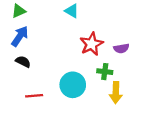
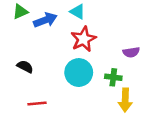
blue arrow: (20, 36) -> (45, 20), moved, turned 35
red star: (91, 44) -> (83, 39), moved
cyan circle: (73, 85) -> (79, 73), moved

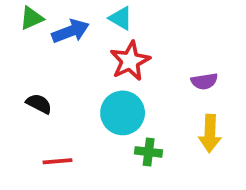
green cross: (113, 77) -> (149, 152), moved
yellow arrow: (125, 100) -> (210, 133), moved

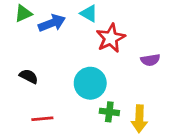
red star: (130, 61) -> (111, 38), moved
yellow arrow: (210, 133) -> (139, 119), moved

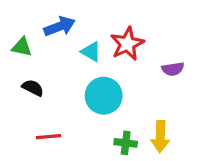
green triangle: (23, 13) -> (22, 47), moved, turned 36
cyan triangle: (89, 13) -> (91, 52), moved
green cross: (109, 112) -> (126, 143), moved

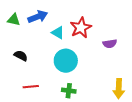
green triangle: (22, 47) -> (14, 20), moved
yellow arrow: (160, 137) -> (119, 89), moved
green cross: (126, 143) -> (69, 91), moved

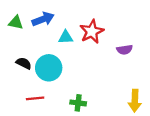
cyan triangle: (58, 33) -> (66, 37), turned -32
cyan circle: (66, 61) -> (49, 68), moved

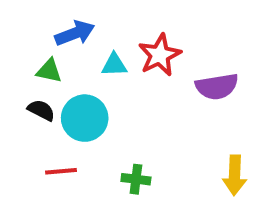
green triangle: (16, 22) -> (49, 71), moved
purple semicircle: (125, 50) -> (217, 87), size x1.5

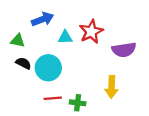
green triangle: (49, 71) -> (18, 41), moved
red line: (61, 171) -> (53, 98), moved
yellow arrow: (235, 175) -> (111, 87), moved

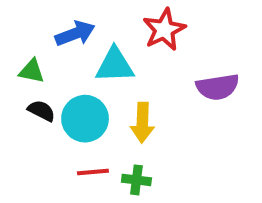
red star: (91, 32) -> (164, 30), moved
cyan triangle: (65, 37) -> (115, 65), size x1.5
yellow arrow: (111, 87) -> (142, 123), moved

